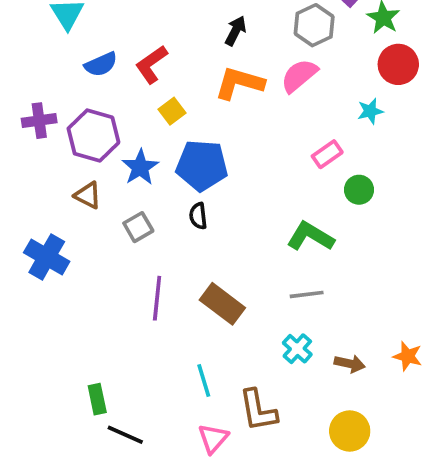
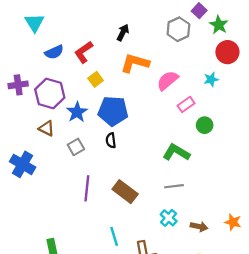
black arrow: (236, 31) -> (123, 32), moved
pink semicircle: (299, 76) -> (168, 80), moved

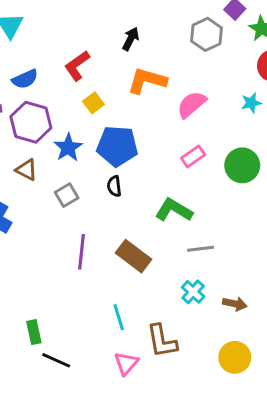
blue semicircle: (54, 52) -> (25, 79), moved
pink rectangle: (186, 104) -> (193, 156), moved
green circle: (205, 125) -> (242, 165), size x1.5
green L-shape: (176, 152) -> (174, 210), moved

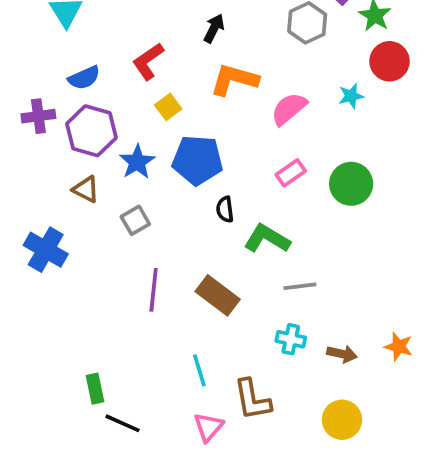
cyan star: (251, 103) -> (351, 96), moved
black semicircle: (114, 186) -> (225, 209), moved
cyan cross: (193, 292) -> (291, 339), turned -30

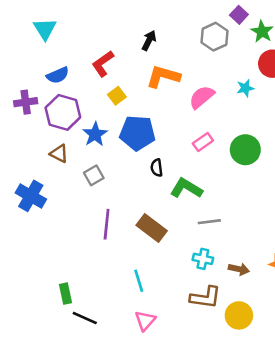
brown L-shape: (252, 400) -> (206, 297), moved, turned -72

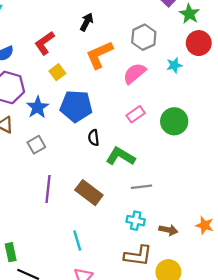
gray hexagon: (214, 37) -> (144, 37), moved
orange L-shape: (163, 76) -> (99, 55), turned -40

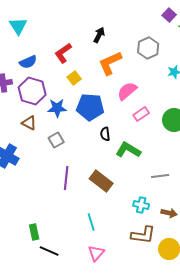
pink semicircle: (134, 73) -> (127, 91), moved
blue star: (38, 107) -> (57, 108), turned 30
gray line: (141, 187) -> (160, 176), moved

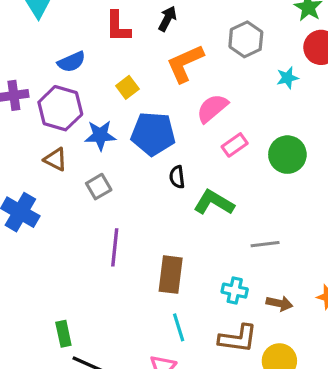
red L-shape: (63, 53) -> (118, 27), moved, turned -55
blue semicircle: (28, 62) -> (71, 62), moved
brown rectangle: (101, 181) -> (171, 275), moved, turned 60
cyan line: (91, 222) -> (179, 327), moved

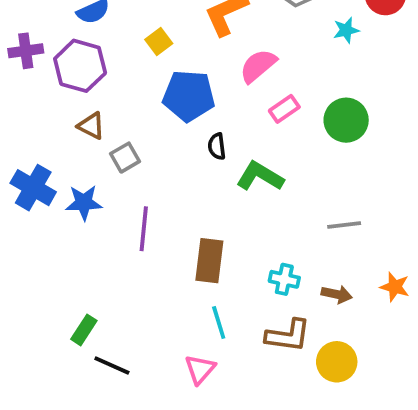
blue star: (100, 135) -> (84, 203), moved
brown triangle: (55, 159) -> (91, 126), moved
gray line: (265, 244) -> (344, 225), moved
green rectangle: (63, 334) -> (84, 330), turned 45

